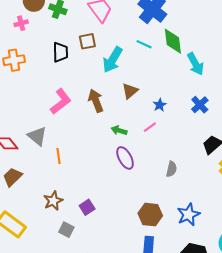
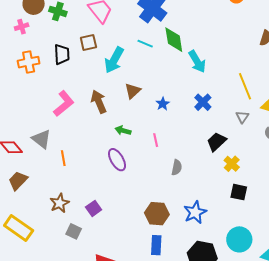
orange cross: (14, 60) -> (29, 62), moved
pink line: (150, 127) -> (156, 140), moved, turned -64
purple ellipse: (125, 158) -> (117, 160), moved

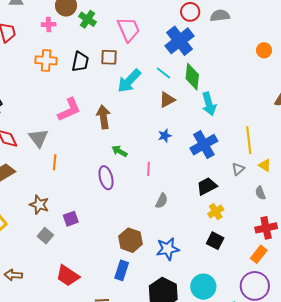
brown triangle: (133, 91) -> (167, 100), moved
blue cross: (203, 102) -> (204, 145), size x1.5
brown star: (60, 203) -> (39, 205), turned 30

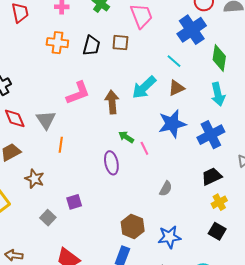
green diamond: (192, 77) -> (219, 58), moved
cyan arrow: (129, 81) -> (144, 87), moved
blue star: (165, 136) -> (172, 124), size x2.0
pink line: (148, 169) -> (144, 148), moved, turned -32
brown star: (39, 205) -> (34, 179), moved

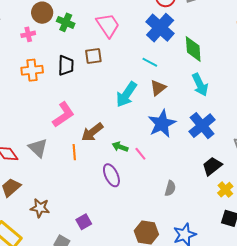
brown arrow: (112, 102) -> (92, 132), moved, turned -110
orange line: (61, 145) -> (74, 152), moved

